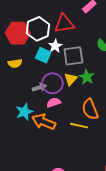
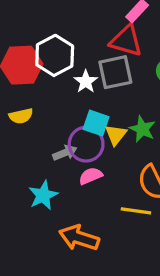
red triangle: (64, 24) -> (126, 41), moved, turned 30
cyan square: (43, 55) -> (96, 123), moved
gray square: (73, 56) -> (115, 72), moved
orange arrow: (44, 122) -> (79, 238), moved

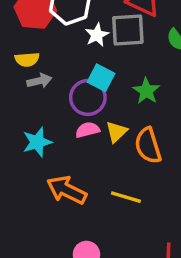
yellow triangle: (116, 135) -> (116, 132), moved
gray arrow: (65, 153) -> (39, 81), moved
yellow line: (136, 211) -> (126, 197), moved

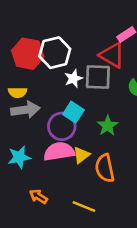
gray arrow: (39, 81) -> (25, 110), size x1.5
pink semicircle: (87, 130) -> (59, 151), size x1.6
orange arrow: (67, 190) -> (38, 197), size x0.6

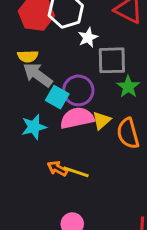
gray square: (98, 77) -> (112, 60), moved
gray arrow: (25, 110) -> (38, 75), turned -132
cyan square: (73, 112) -> (57, 97), moved
yellow line: (84, 206) -> (76, 172), moved

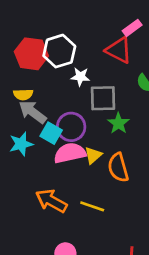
white star: (88, 37) -> (80, 77), turned 30
cyan star: (34, 127) -> (21, 144), moved
orange arrow: (57, 169) -> (51, 201), size x1.6
yellow line: (76, 172) -> (92, 206), moved

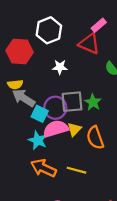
white hexagon: (59, 51) -> (49, 30), moved
gray square: (103, 98) -> (72, 102), moved
cyan star: (21, 144) -> (38, 140), moved, turned -30

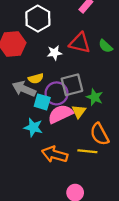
red triangle: (89, 44) -> (80, 43), moved
yellow semicircle: (15, 84) -> (36, 78), moved
green star: (93, 102) -> (95, 97), moved
orange semicircle: (95, 138) -> (99, 134), moved
cyan star: (38, 140) -> (33, 127), moved

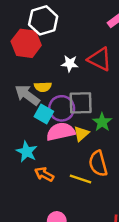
white hexagon: (38, 19) -> (43, 20), moved
cyan star: (33, 127) -> (27, 152), moved
orange arrow: (55, 154) -> (44, 174), size x0.7

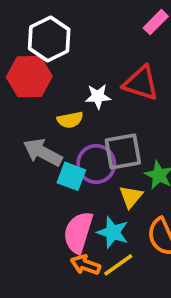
yellow semicircle: (43, 87) -> (70, 120), moved
pink semicircle: (61, 132) -> (78, 232), moved, turned -52
cyan star: (27, 152) -> (113, 232), moved
yellow line: (81, 179) -> (118, 265), moved, turned -45

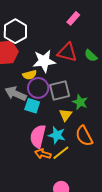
white star: (98, 96) -> (44, 61), size x1.6
purple circle: (96, 164) -> (38, 88), moved

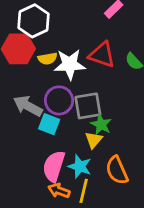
yellow semicircle: (30, 75) -> (48, 59), moved
green star: (80, 102) -> (101, 124), moved
yellow line: (61, 153) -> (84, 191), turned -42

